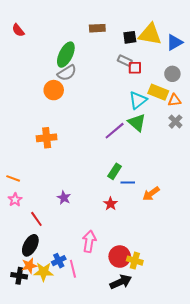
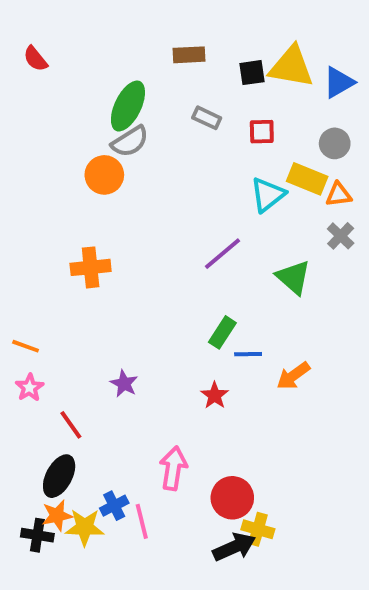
gray rectangle: (125, 61) -> (207, 118), moved
green triangle: (137, 123) -> (293, 277), moved
yellow cross: (135, 261) -> (258, 529), moved

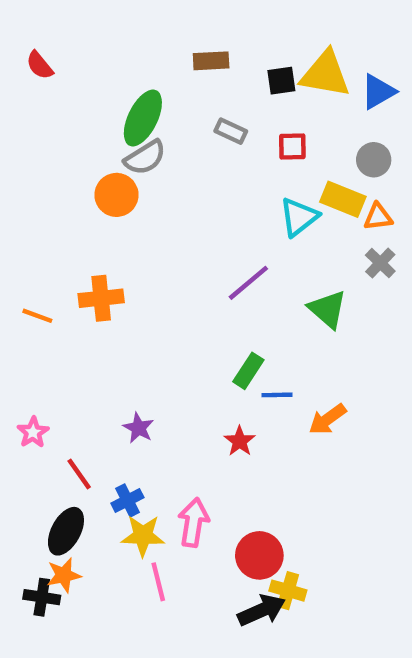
orange line: (26, 346) -> (37, 316), moved
blue cross: (114, 506) -> (127, 500), moved
yellow star: (85, 527) -> (143, 536), moved

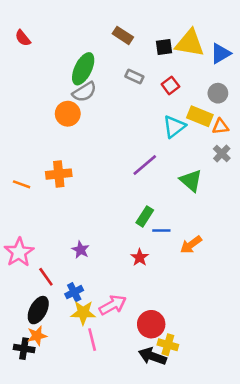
brown rectangle: (211, 61) -> (123, 35), turned 36
red square: (292, 147) -> (170, 85), turned -36
pink star: (33, 432) -> (19, 252), size x1.6
pink arrow: (193, 522) -> (113, 305), turned 52
black arrow: (262, 610) -> (152, 356), turned -136

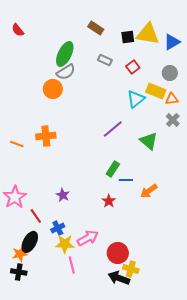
orange star: (37, 336) -> (20, 254), moved

